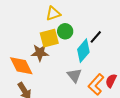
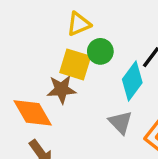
yellow square: (49, 38) -> (75, 64), turned 36

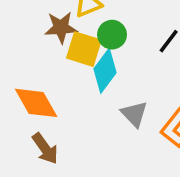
cyan diamond: (132, 81) -> (105, 71), moved
brown star: (61, 89) -> (61, 27), moved

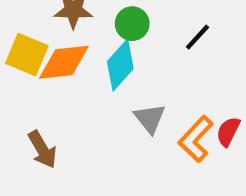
yellow square: (84, 49) -> (27, 55), moved
orange diamond: (36, 103) -> (64, 62), moved, turned -72

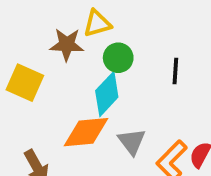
black line: (198, 37) -> (175, 71), turned -40
orange diamond: (64, 62) -> (86, 132), moved

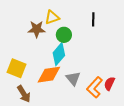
black line: (175, 71) -> (93, 19), moved
yellow square: (25, 83) -> (17, 68), moved

